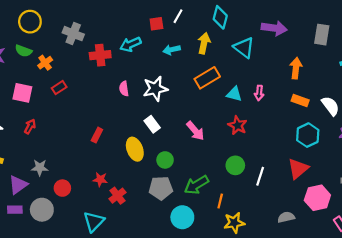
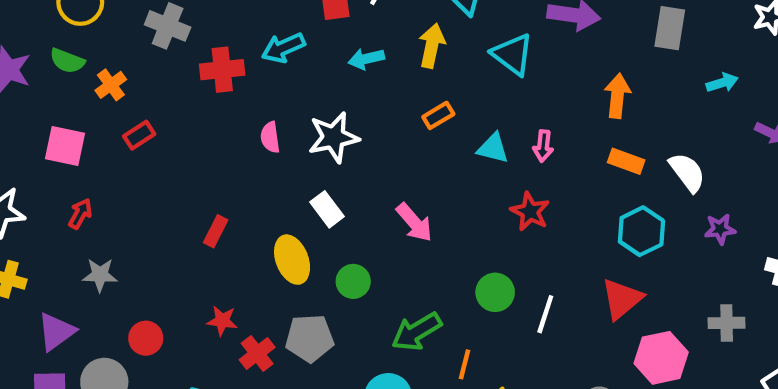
orange rectangle: (207, 78) -> (438, 115), size x0.6
red star: (237, 125) -> (530, 212), moved
gray star: (40, 168) -> (100, 275), moved
gray pentagon: (161, 188) -> (310, 338), moved

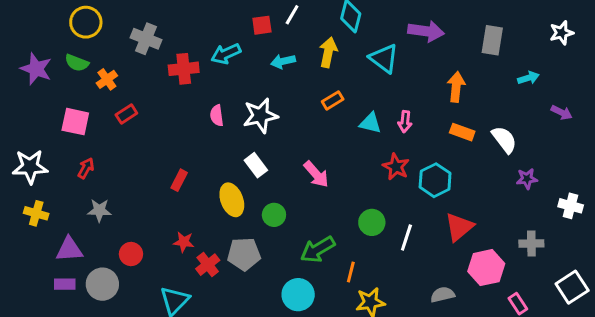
cyan hexagon: (641, 231) -> (435, 180), moved
purple triangle: (56, 332) -> (69, 249), turned 32

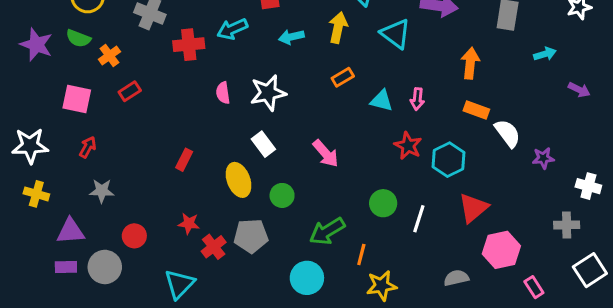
white semicircle: (504, 140) -> (508, 133), moved
gray cross: (531, 243) -> (567, 225), moved

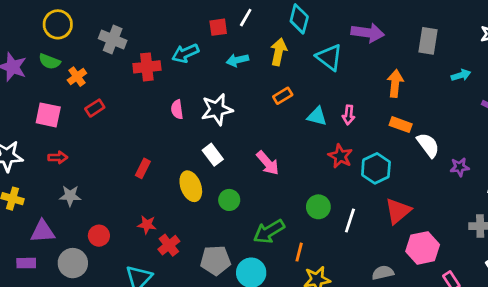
red arrow: (88, 147) -> (58, 157), turned 60
gray pentagon: (251, 236) -> (215, 260), moved
purple rectangle: (66, 267) -> (26, 263), moved

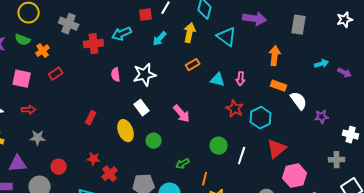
cyan arrow: (237, 60) -> (160, 39), turned -35
cyan arrow: (461, 75) -> (322, 64), moved
green arrow: (269, 232) -> (183, 164), size x0.6

